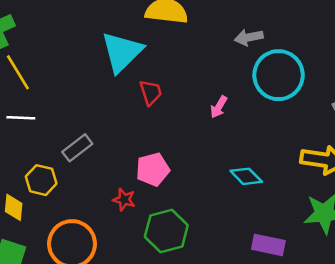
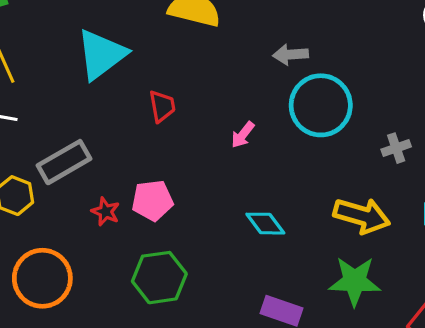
cyan triangle: (122, 52) -> (101, 54), moved
gray rectangle: (77, 148) -> (64, 162), size x1.4
red star: (124, 200) -> (106, 212), moved

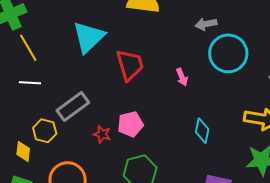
red trapezoid: (162, 106) -> (130, 65), size x1.6
pink arrow: (243, 135) -> (182, 77), turned -54
cyan diamond: (265, 224) -> (202, 131), turned 55

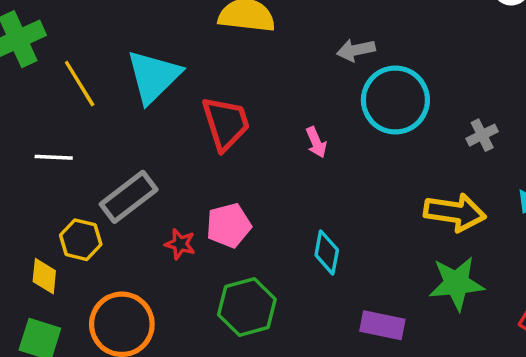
yellow line: (28, 48) -> (80, 84), moved
cyan diamond: (202, 131) -> (327, 252), moved

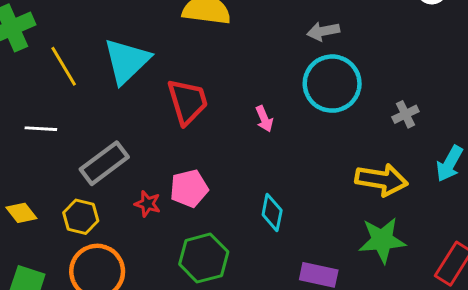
gray arrow: (356, 50) -> (323, 31), moved
yellow hexagon: (81, 240) -> (81, 217), moved
yellow diamond: (44, 276) -> (21, 213), moved, turned -44

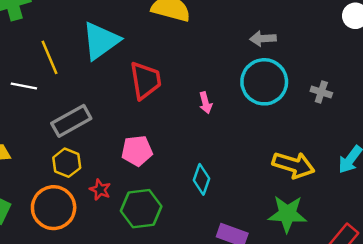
yellow line: (64, 66) -> (49, 57), moved
gray cross: (405, 114) -> (321, 92), moved, turned 36
red star: (147, 204) -> (100, 190), moved
yellow hexagon: (81, 217) -> (67, 163), moved

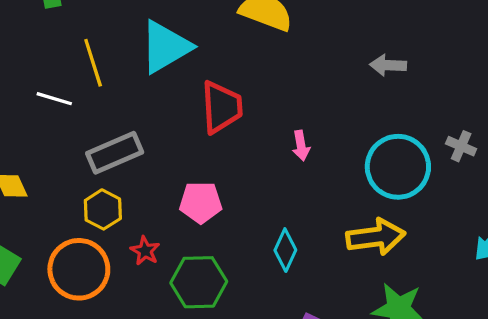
cyan circle: (264, 82) -> (398, 167), moved
yellow arrow: (293, 165) -> (376, 237), moved, turned -30

